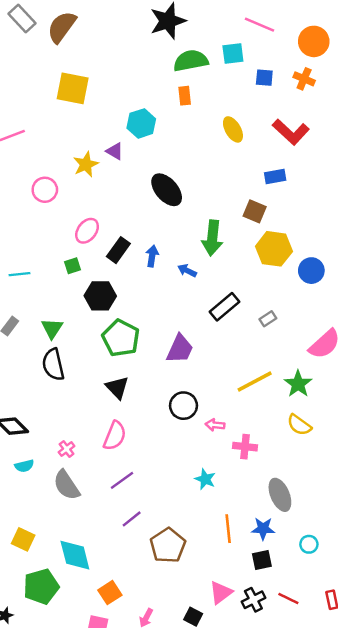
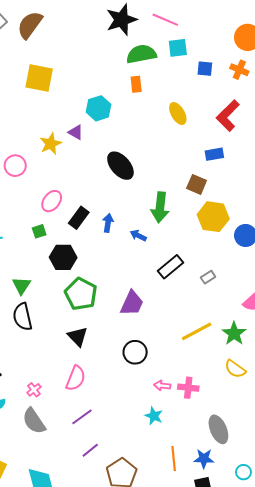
pink line: (259, 25) -> (165, 20), moved
red L-shape: (291, 132) -> (228, 116), turned 92
pink arrow: (215, 425) -> (162, 386), moved

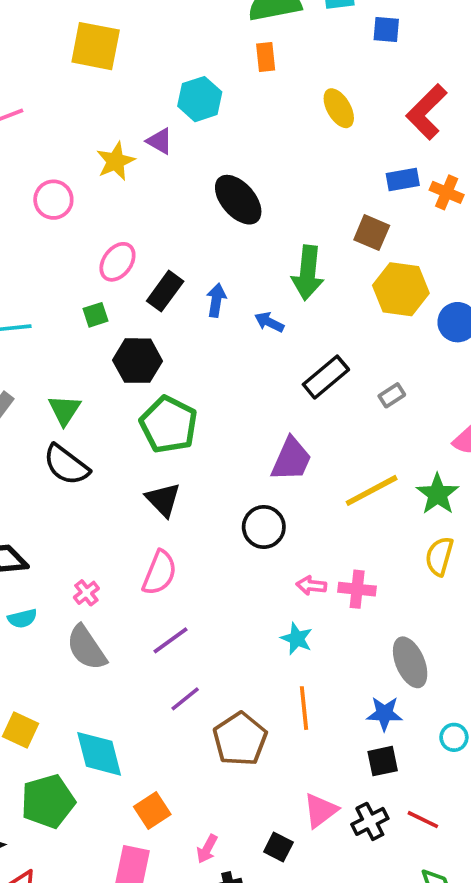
orange cross: (239, 70) -> (447, 192), moved
purple trapezoid: (132, 303) -> (291, 459), moved
black semicircle: (22, 317) -> (66, 465), turned -40
yellow semicircle: (235, 369) -> (439, 556), turned 70
orange line: (174, 459) -> (304, 708), moved

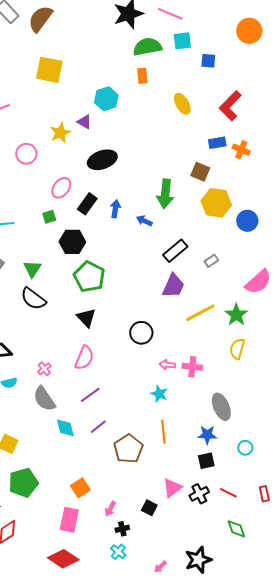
black ellipse: (238, 200) -> (102, 160), moved, turned -68
purple trapezoid: (291, 459) -> (173, 286), moved
cyan diamond: (99, 754) -> (65, 428), moved, size x0.7

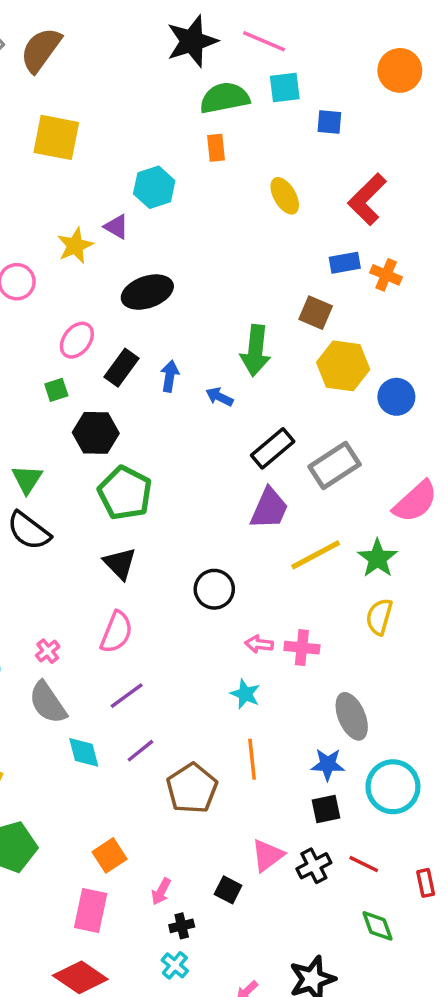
gray rectangle: (211, 261) -> (335, 466), size x2.0
cyan circle: (245, 448) -> (393, 787), size x2.0
red rectangle: (264, 494) -> (426, 883), moved

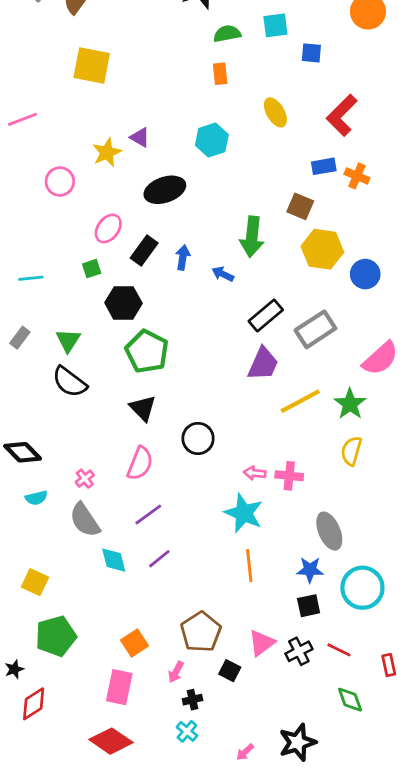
green semicircle: (225, 98) -> (227, 34), size x0.7
cyan hexagon: (154, 187) -> (212, 140), moved
black circle: (214, 589) -> (198, 438), moved
cyan star: (245, 694) -> (244, 513), size x1.6
brown pentagon: (192, 788) -> (201, 632), moved

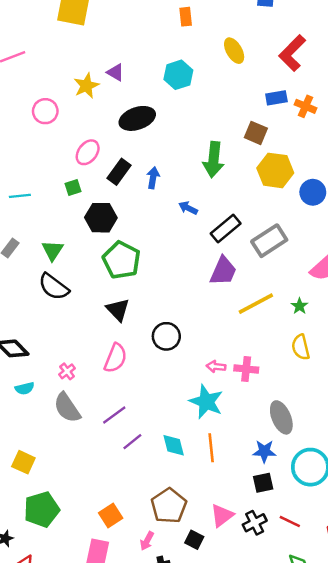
blue arrow: (223, 274) -> (188, 208), moved
green star: (350, 404) -> (299, 306), size x0.6
yellow semicircle: (351, 451) -> (301, 347), turned -30
purple line: (148, 514) -> (114, 415), moved
cyan diamond: (114, 560) -> (174, 445), moved

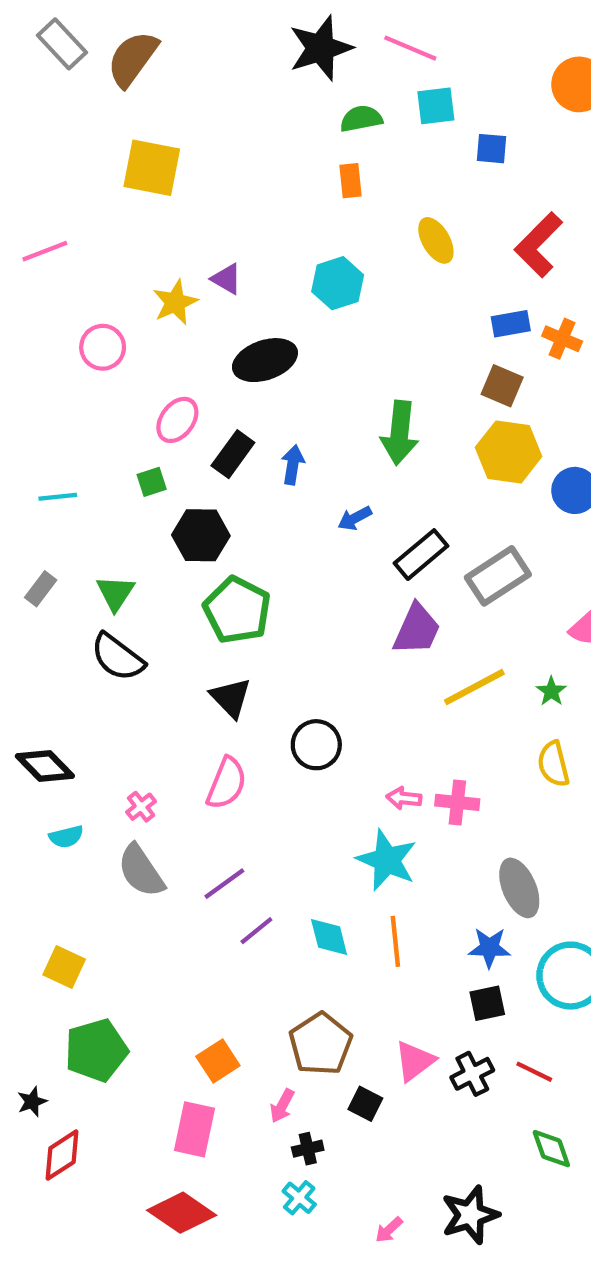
brown square: (256, 133) -> (502, 386), moved
blue arrow: (188, 208) -> (355, 518), turned -54

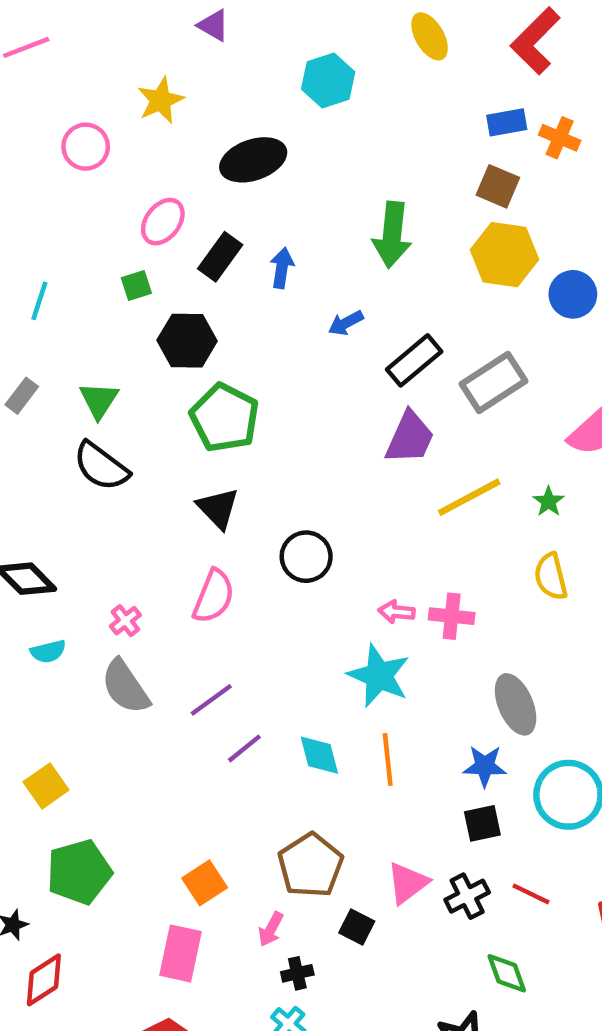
purple triangle: (227, 279) -> (214, 25), moved
cyan line: (58, 497) -> (39, 301), turned -66
yellow square: (64, 967) -> (46, 786), turned 30
green diamond: (551, 1149) -> (507, 973), moved

